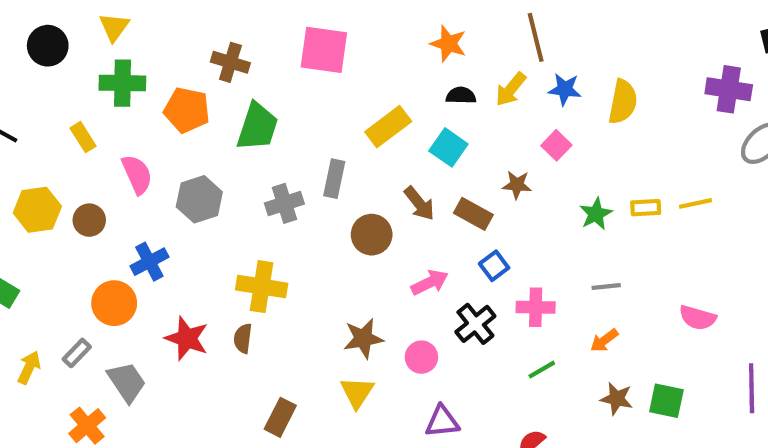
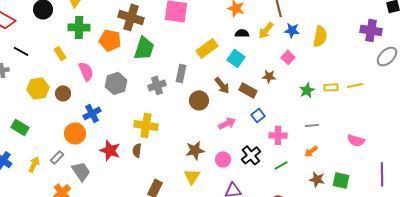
brown cross: (230, 62) -> (131, 17), size x1.4
black cross: (475, 324) -> (251, 155), moved

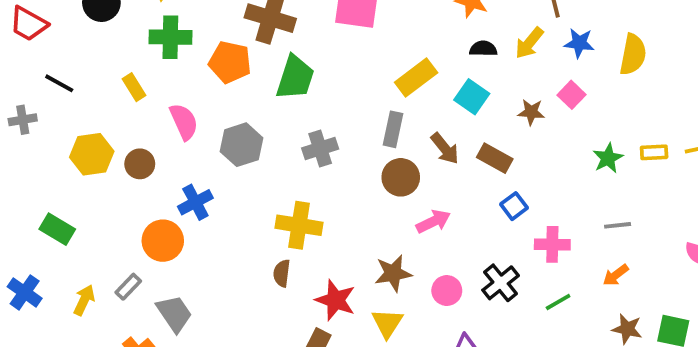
gray rectangle: (181, 73) -> (393, 129), moved
brown star: (269, 76) -> (531, 112), moved
pink arrow: (227, 123) -> (433, 221), moved
red star: (110, 150) -> (335, 300), moved

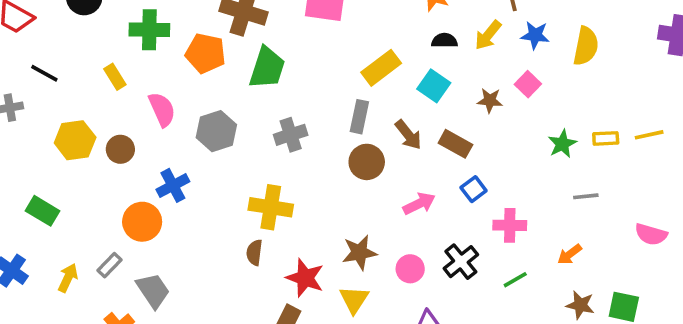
pink arrow: (433, 221) -> (419, 204), moved
gray line: (618, 225) -> (586, 196), moved

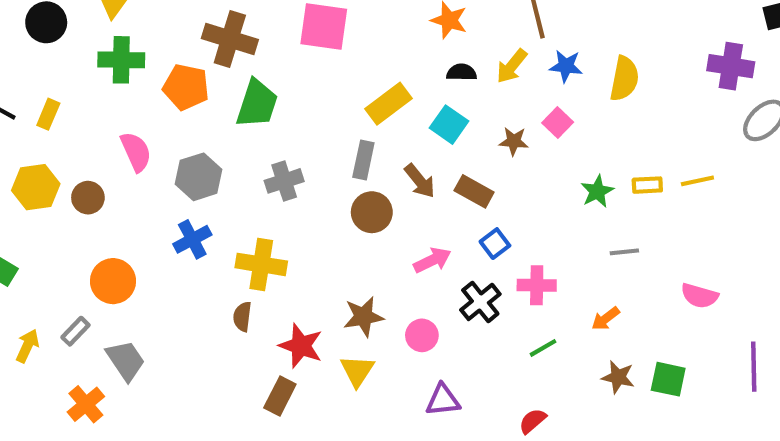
yellow rectangle: (115, 77) -> (48, 114), moved, turned 55
blue cross: (173, 185) -> (192, 239), moved
black cross: (461, 262) -> (480, 302), moved

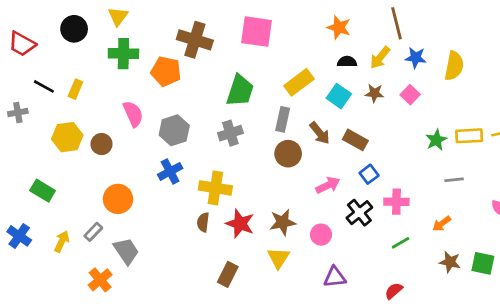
green trapezoid: (257, 104) -> (240, 91), moved
brown star: (514, 141) -> (375, 93), moved
yellow rectangle: (647, 185) -> (469, 136), size x1.4
red star: (301, 346) -> (240, 224), moved

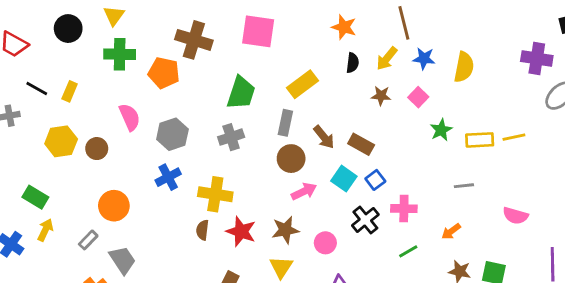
black semicircle: (347, 62) -> (352, 63), turned 96
cyan square: (339, 96) -> (344, 179), moved
green star: (436, 140) -> (441, 130), moved
pink arrow: (328, 185) -> (304, 191), moved
yellow arrow: (62, 241) -> (45, 230), moved

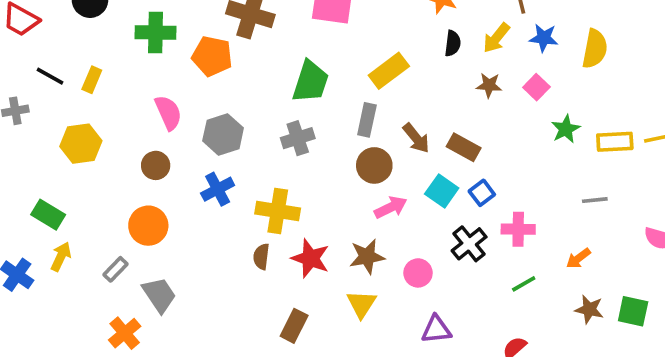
brown circle: (97, 149) -> (156, 165), moved

